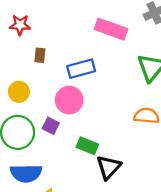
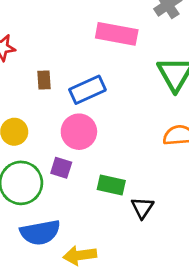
brown rectangle: (40, 55) -> (44, 80), moved
black triangle: (109, 167) -> (142, 208), size x0.7

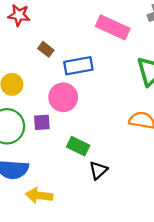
brown rectangle: (44, 80) -> (46, 49), turned -63
purple square: (61, 168) -> (42, 122), turned -36

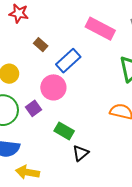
blue rectangle: (78, 66) -> (68, 61), turned -35
purple square: (42, 122) -> (34, 108), turned -35

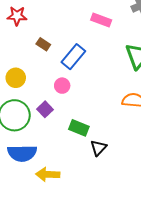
pink rectangle: (100, 29) -> (101, 20), size x0.7
pink circle: (53, 87) -> (62, 86), size x0.6

